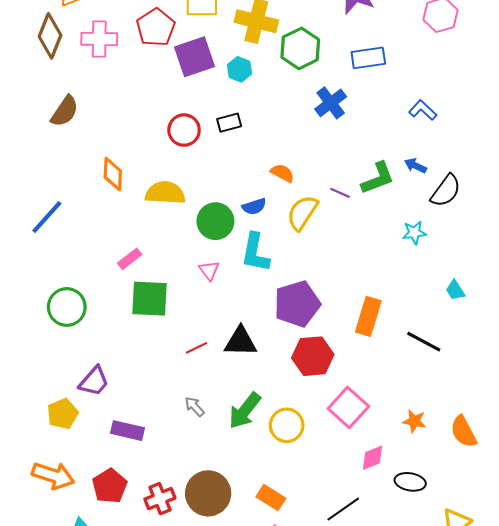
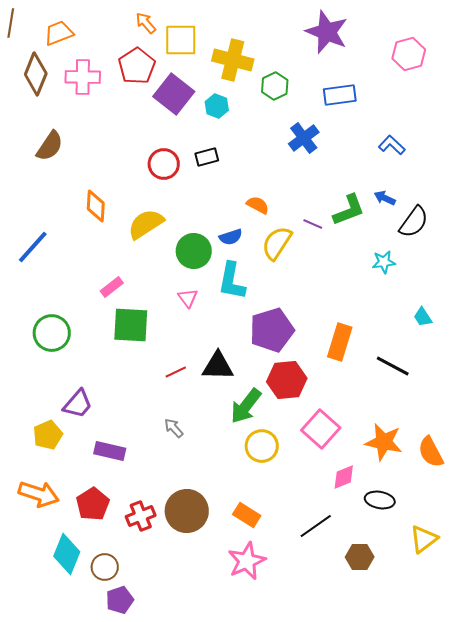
green hexagon: (300, 48) -> (275, 86), size x0.7
purple square: (195, 57) -> (174, 94), turned -33
yellow semicircle: (165, 193) -> (146, 224), turned -36
green arrow: (245, 411) -> (246, 406), moved
orange star: (414, 421) -> (384, 442), size x1.6

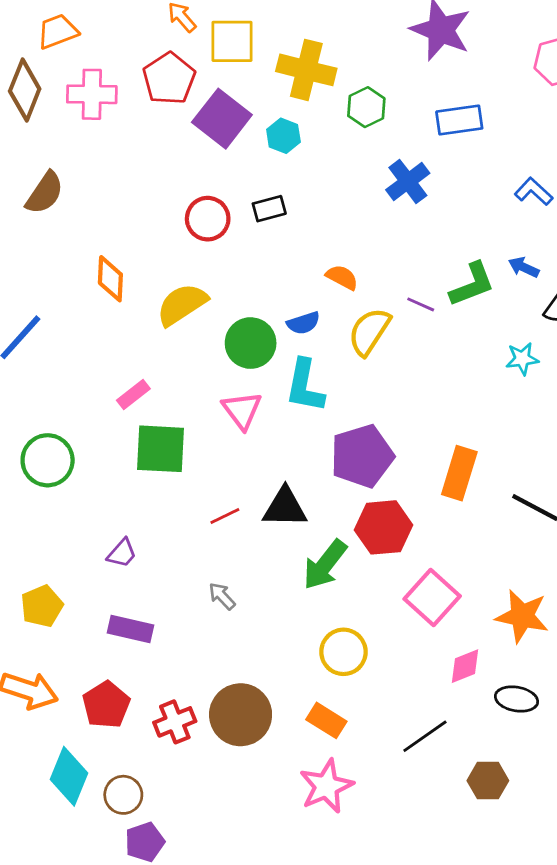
pink triangle: (188, 298) -> (242, 410), size x1.4
purple trapezoid: (78, 404) -> (122, 553), moved, size x0.7
yellow circle: (262, 446) -> (343, 652), moved

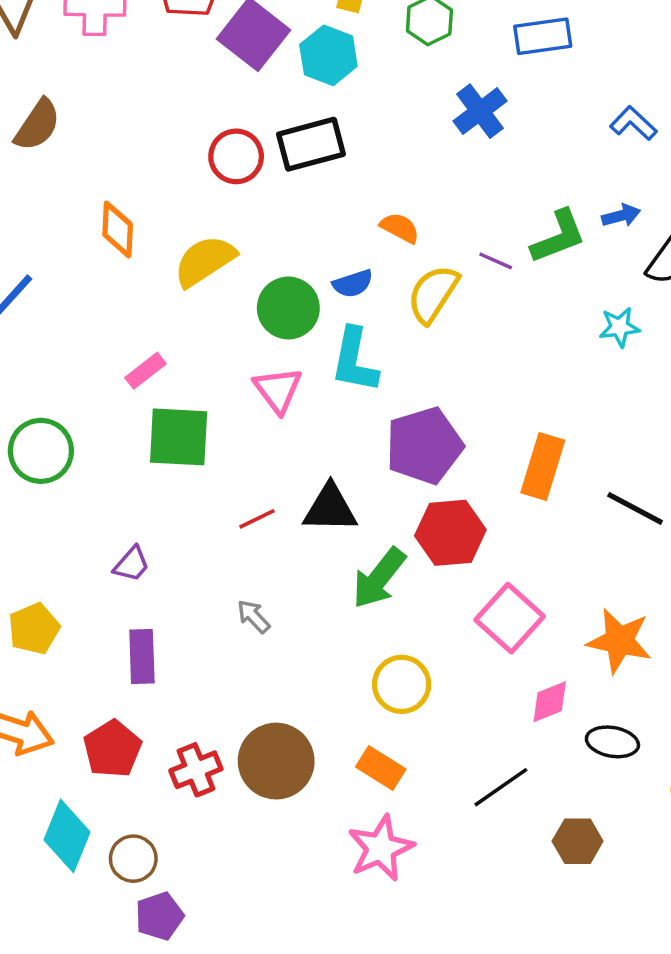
cyan hexagon: (283, 136) -> (328, 55), size x1.4
black rectangle: (269, 209) -> (311, 144), size x1.6
blue arrow: (524, 267) -> (621, 216), turned 140
purple rectangle: (130, 629) -> (142, 656), turned 75

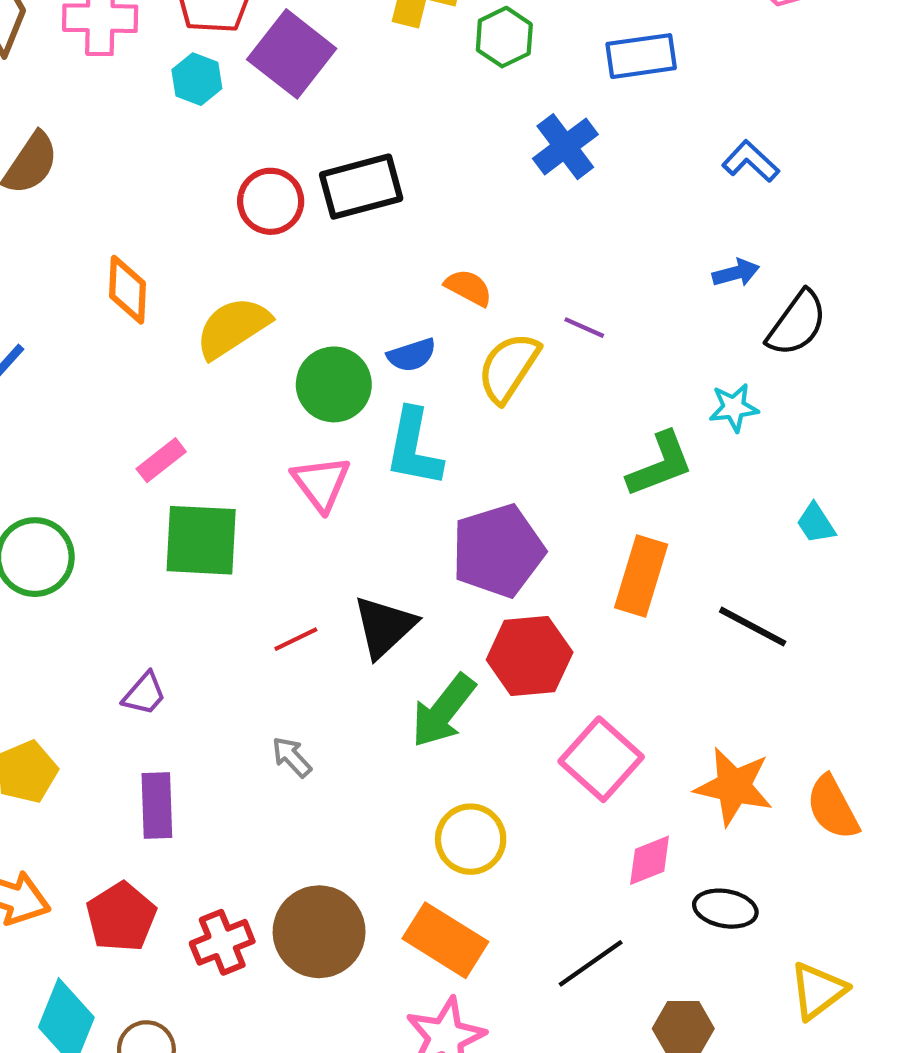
cyan hexagon: (328, 55) -> (197, 79), moved, size x0.7
green L-shape: (558, 237) -> (660, 464), moved
black triangle: (330, 508) -> (384, 627), turned -44
orange rectangle: (381, 768) -> (445, 940), size x1.4

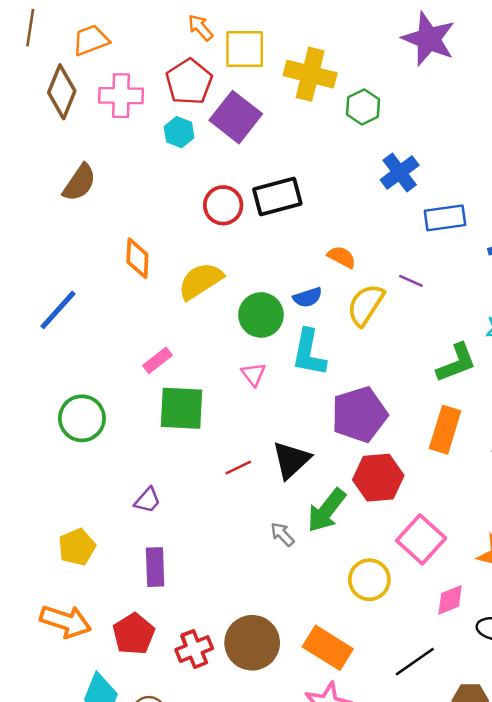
blue rectangle: (641, 56) -> (445, 218), moved
pink triangle: (321, 483) -> (253, 374), size x0.7
gray arrow: (292, 757) -> (282, 534), moved
yellow circle: (471, 839) -> (369, 580), moved

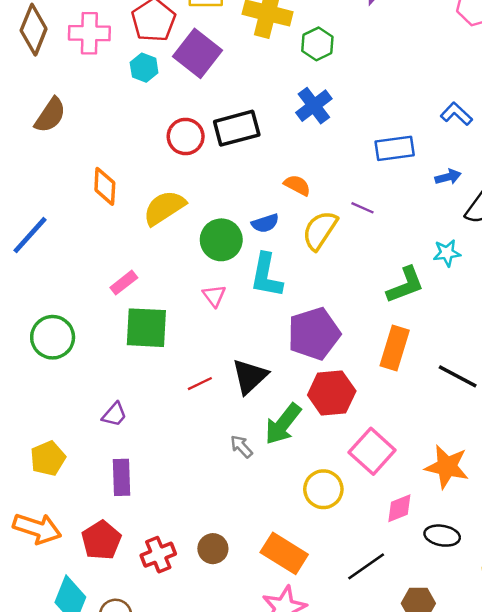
blue cross: (400, 173) -> (314, 106), moved
brown circle: (252, 643) -> (213, 549), size x0.6

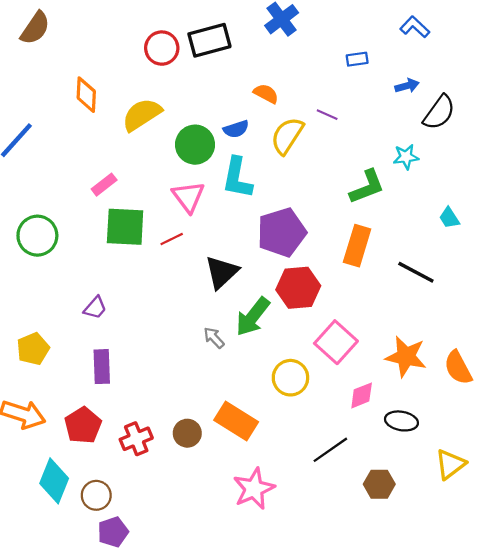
blue rectangle: (395, 148) -> (357, 59), size x0.6
pink triangle: (214, 296) -> (188, 197), size x1.5
red line: (200, 384) -> (172, 239), moved
orange rectangle: (284, 553) -> (236, 421), moved

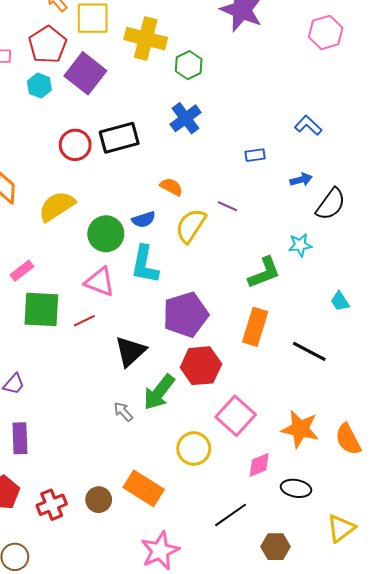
pink triangle: (188, 197) -> (100, 282), turned -32

